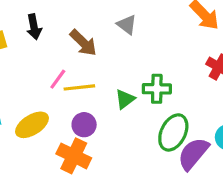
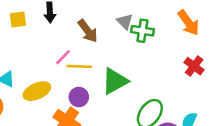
green cross: (157, 89) -> (142, 31), moved
green triangle: (125, 99) -> (115, 81), size x1.6

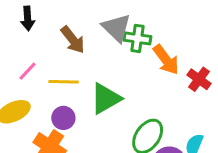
gray triangle: (125, 21) -> (116, 28), size x1.5
orange arrow: (188, 23) -> (166, 60), moved
pink line: (63, 57) -> (27, 71), moved

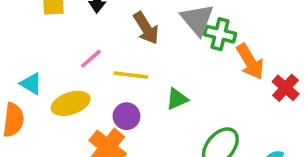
green triangle: (106, 98) -> (177, 99), size x0.6

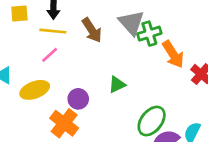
green cross: (220, 34) -> (149, 34), turned -30
yellow line: (131, 75) -> (53, 31), moved

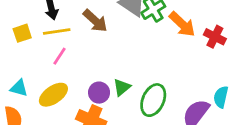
yellow square: (19, 14) -> (22, 33), moved
green triangle: (117, 85) -> (122, 87), moved
green ellipse: (152, 121) -> (153, 100), moved

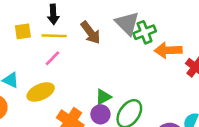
orange arrow: (182, 24) -> (168, 50), turned 124
purple circle: (99, 93) -> (100, 114), moved

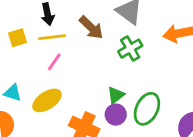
green cross: (145, 32) -> (130, 49), moved

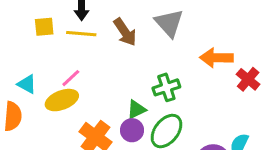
green cross: (130, 49) -> (166, 87), moved
pink line: (54, 62) -> (71, 78), moved

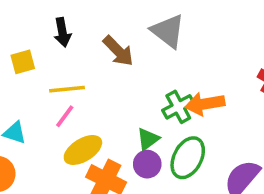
yellow line: (81, 34) -> (67, 89), moved
orange arrow: (216, 58) -> (205, 104), moved
yellow ellipse: (62, 100) -> (83, 150), moved

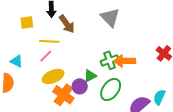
brown arrow: (118, 51) -> (67, 24), moved
purple circle: (147, 164) -> (80, 86), moved

